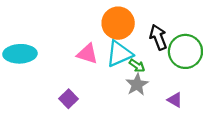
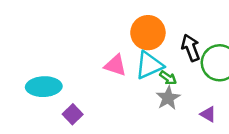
cyan ellipse: (20, 54) -> (44, 87), moved
purple square: (68, 99) -> (73, 114), moved

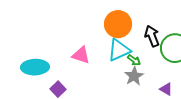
pink triangle: (115, 65) -> (81, 55), moved

